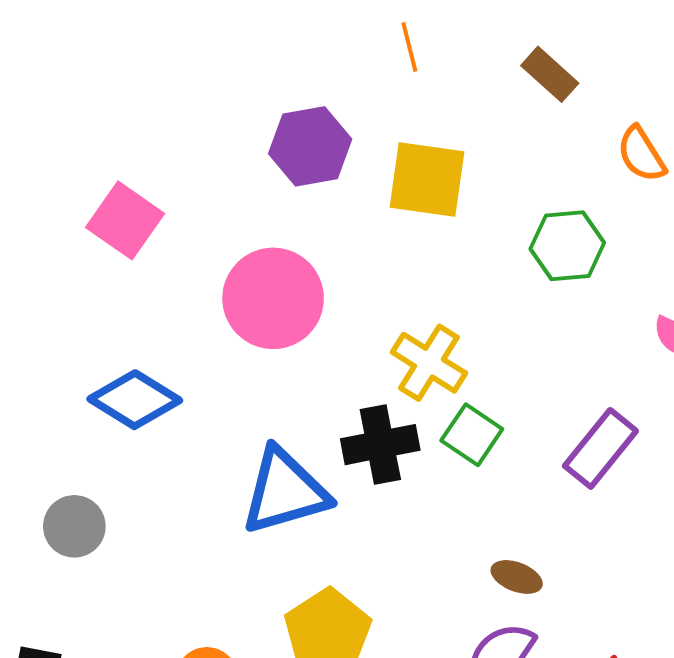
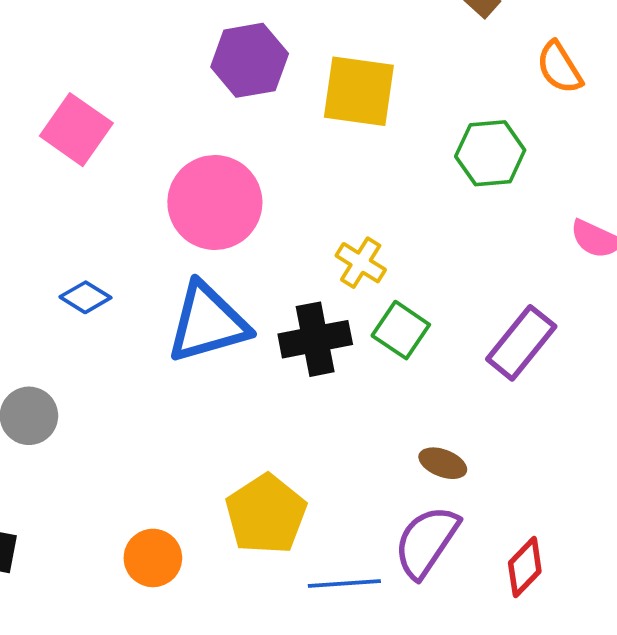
yellow cross: (429, 363) -> (361, 263), size x0.7
blue diamond: (135, 400) -> (85, 297), size x0.6
blue triangle: (285, 491) -> (208, 323), moved

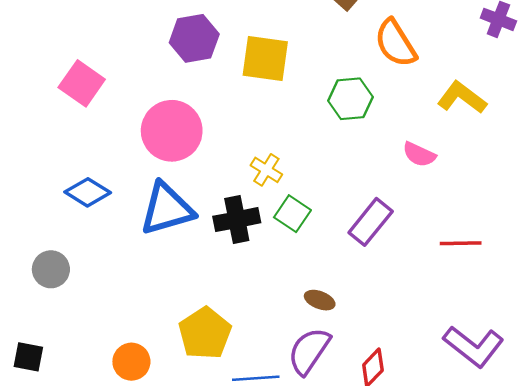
orange semicircle: (559, 68) -> (395, 43), size x1.4
blue diamond: (85, 297) -> (88, 192), size x1.4

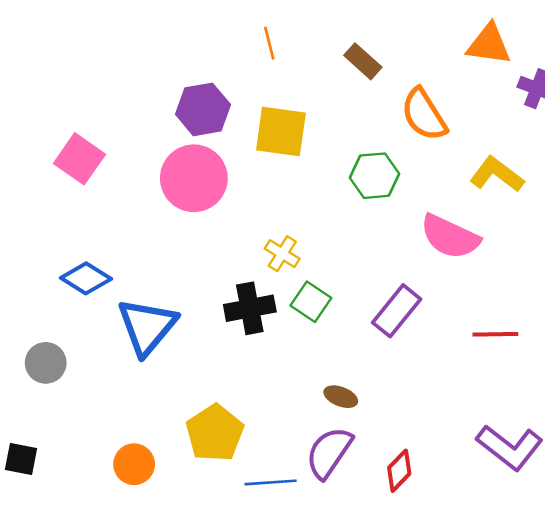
pink circle: (172, 131) -> (194, 178), moved
pink semicircle: (419, 154) -> (450, 237), size x1.6
blue triangle: (167, 209) -> (147, 326), moved, turned -34

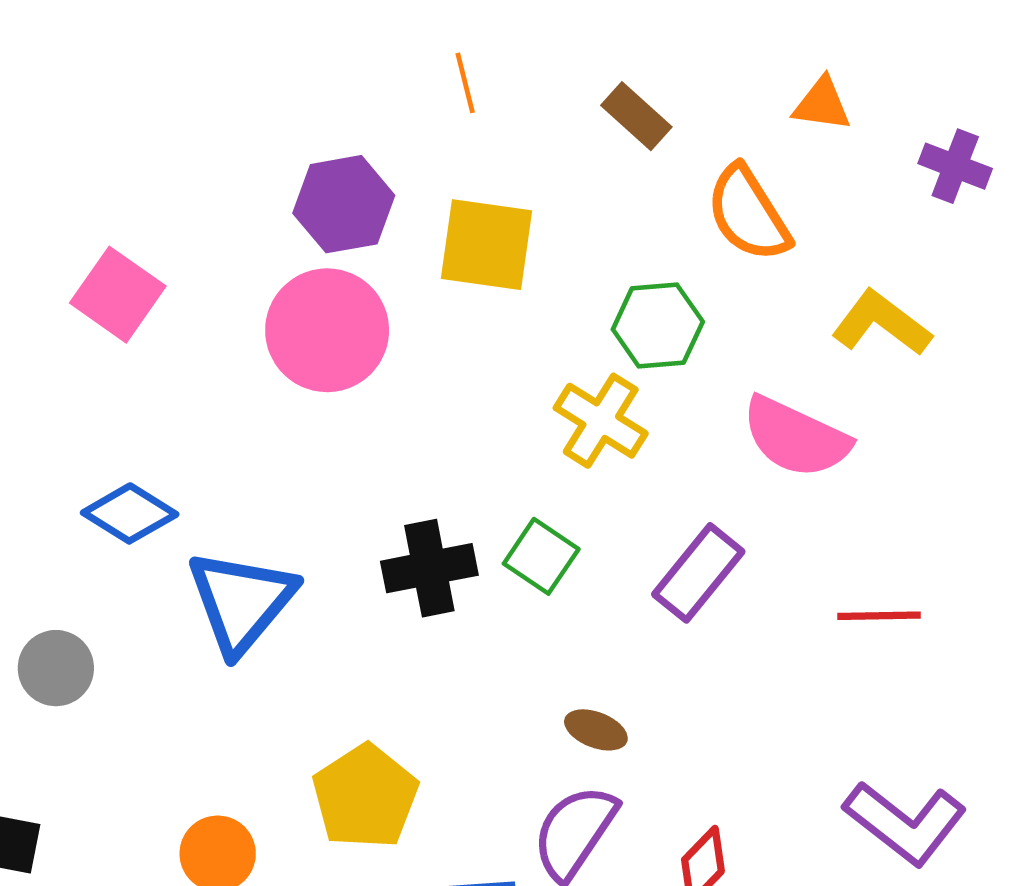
orange triangle: (489, 44) -> (822, 104), moved, size x0.7
yellow cross: (282, 254) -> (601, 421), moved, size x1.4

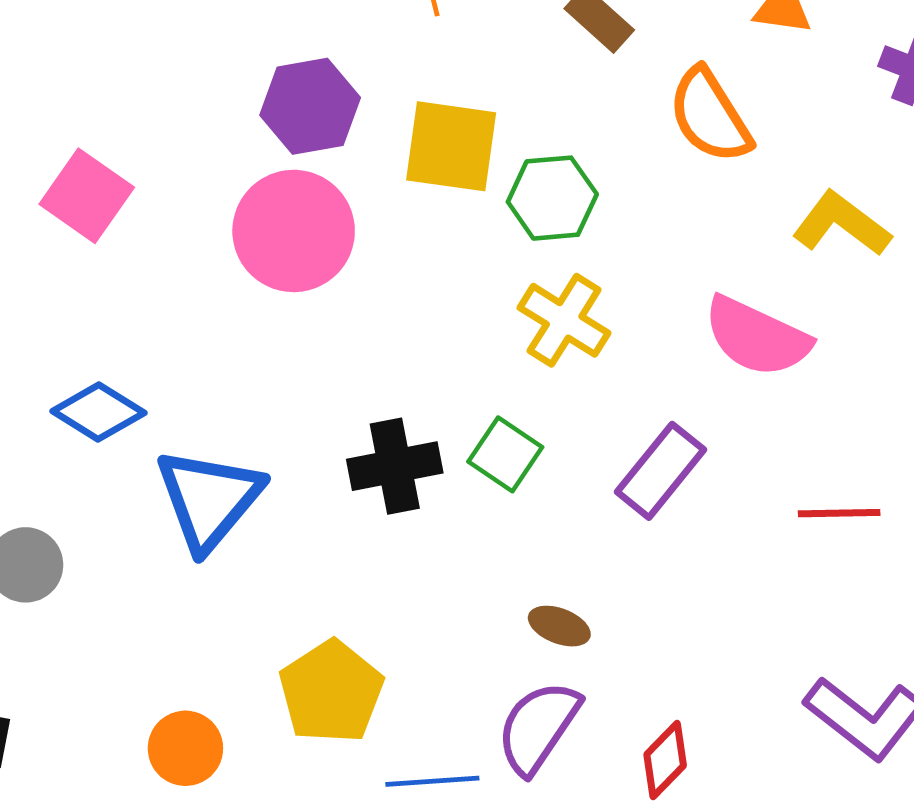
green hexagon: (658, 326) -> (552, 198), moved

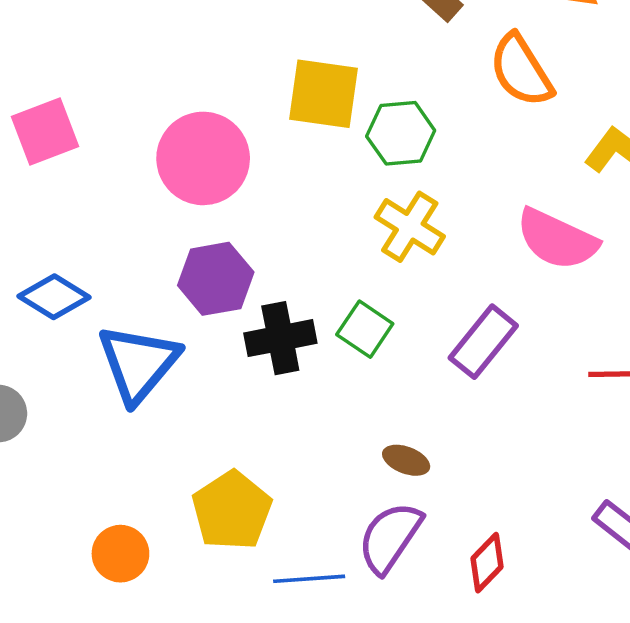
purple hexagon: (310, 106) -> (216, 279), moved
pink square: (87, 196) -> (45, 131), turned 34

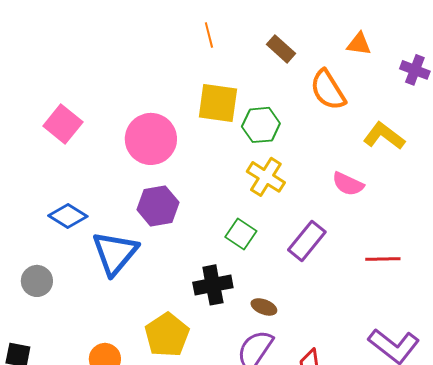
pink square: (45, 131) -> (63, 124), turned -30
pink semicircle: (557, 239) -> (348, 184), size x0.7
black cross: (280, 338) -> (213, 285), moved

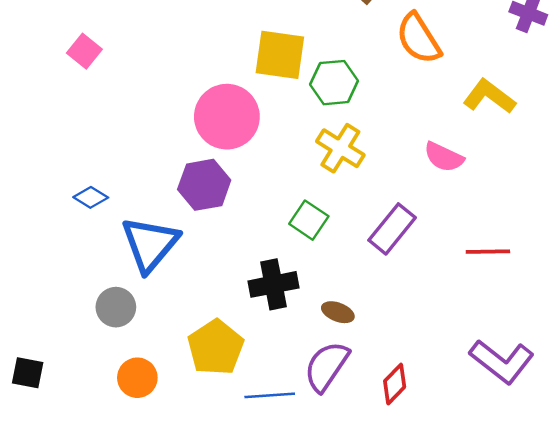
pink square: (63, 124) -> (84, 51), moved, size x0.7
pink circle: (151, 139) -> (227, 117), moved
blue diamond: (68, 216) -> (91, 197), size x0.7
gray circle: (37, 281) -> (116, 307), moved

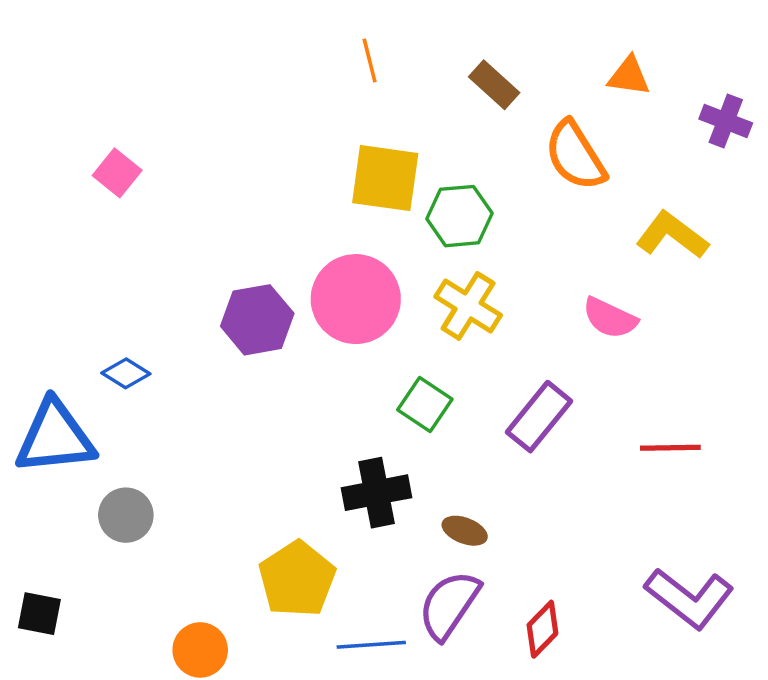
pink circle: (227, 117) -> (356, 299), moved
purple hexagon: (204, 185) -> (257, 320), moved
blue triangle: (150, 244) -> (55, 437), moved, turned 44
gray circle: (116, 307) -> (126, 515), moved
orange circle: (137, 378) -> (200, 650), moved

